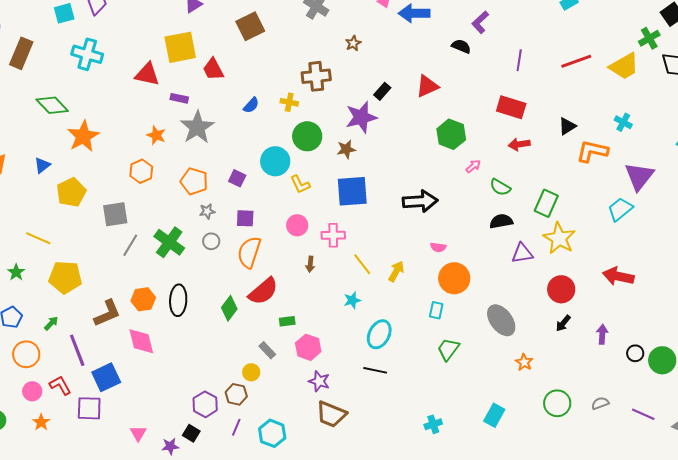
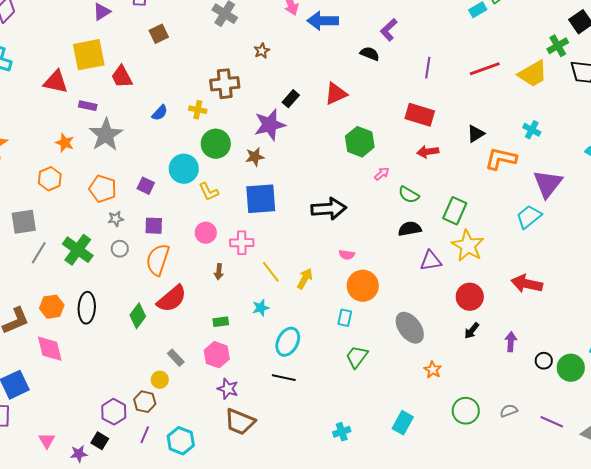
brown square: (250, 26) -> (159, 34), size x0.7
green rectangle: (287, 321) -> (221, 322), moved

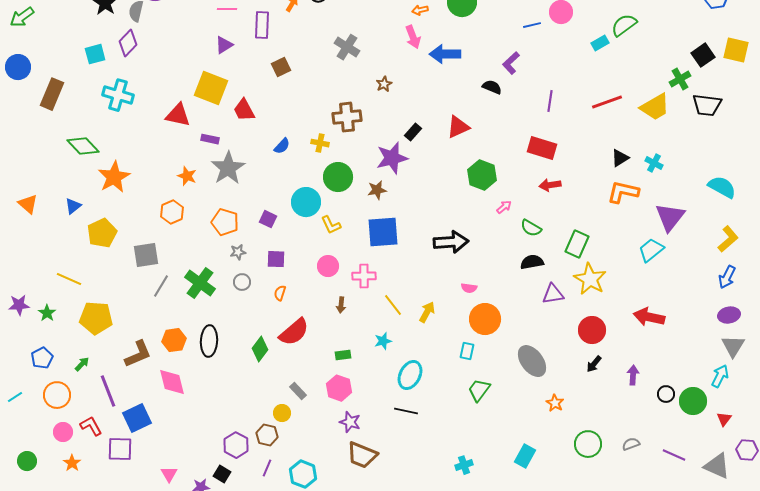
yellow square: (89, 55) -> (211, 88), turned 32
black triangle: (476, 134) -> (620, 158), moved
orange semicircle: (158, 260) -> (280, 293), size x0.5

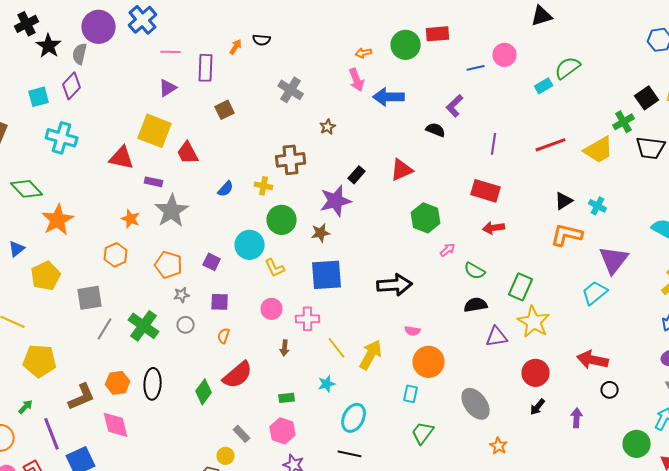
yellow arrow: (427, 312) -> (371, 355), size x1.4
black circle: (666, 394) -> (610, 390), moved

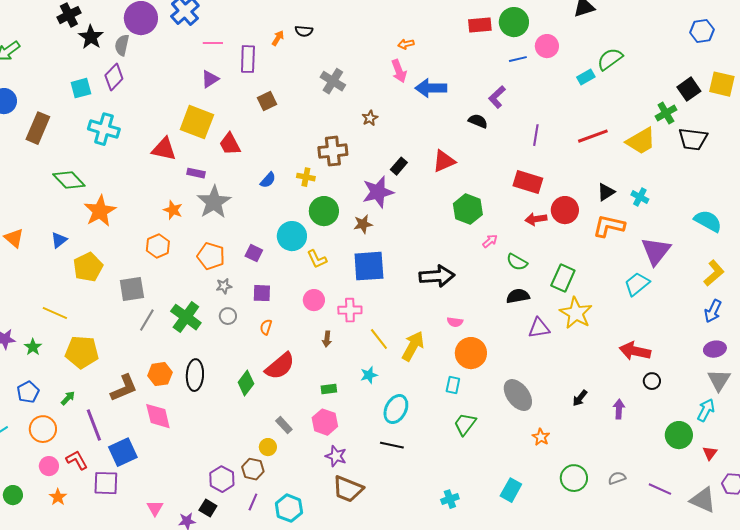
green circle: (406, 45) -> (514, 22), moved
red circle: (536, 373) -> (565, 210), moved

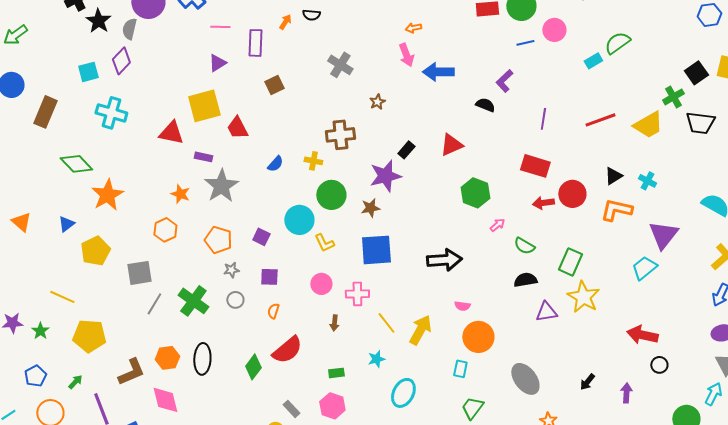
yellow square: (197, 122) -> (204, 106), turned -36

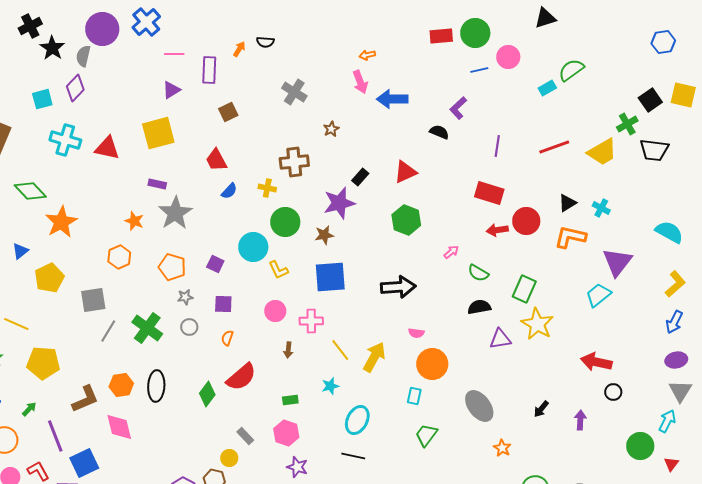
red trapezoid: (237, 128) -> (216, 160), moved
red triangle: (171, 133) -> (107, 148), moved
green hexagon: (475, 193) -> (406, 220), moved

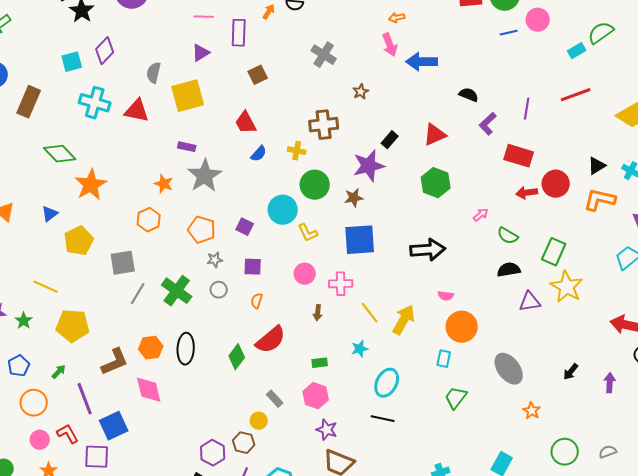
gray semicircle: (83, 56) -> (154, 73), moved
purple L-shape: (458, 108) -> (488, 124), moved
red line: (554, 147) -> (576, 95), moved

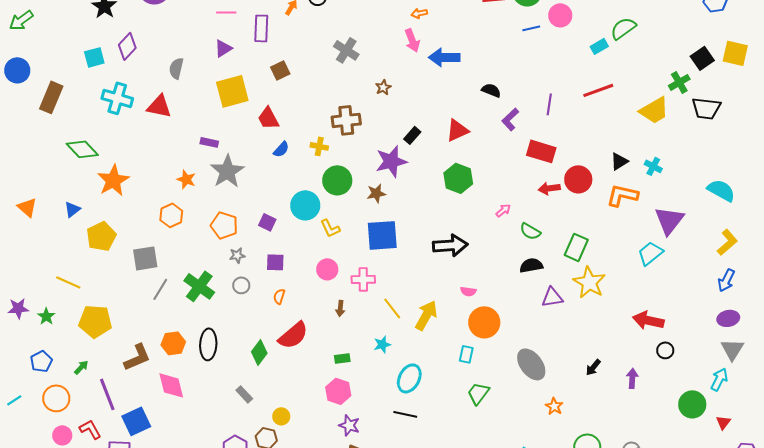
yellow square: (188, 96) -> (232, 91), moved
gray rectangle: (275, 399) -> (244, 394), moved

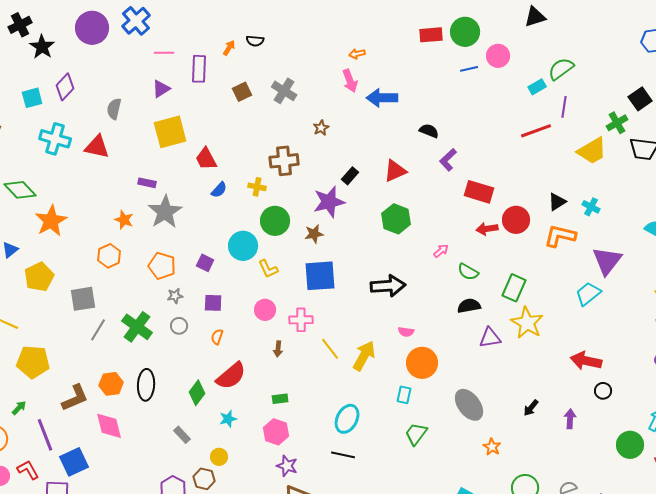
brown square: (280, 70) -> (242, 92), moved
purple line: (549, 104) -> (564, 107), moved
cyan star: (382, 344) -> (228, 419), moved

